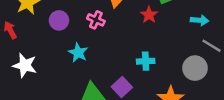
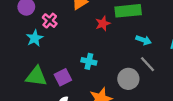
pink cross: (96, 20) -> (50, 21), moved

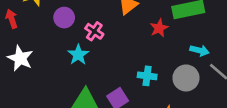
cyan arrow: (144, 40) -> (200, 50), moved
gray circle: (128, 79) -> (186, 78), moved

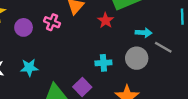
pink cross: (94, 31) -> (52, 22), moved
cyan star: (78, 55) -> (29, 68), moved, turned -30

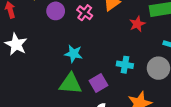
cyan star: (29, 68) -> (73, 54), moved

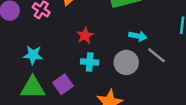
red star: (137, 24) -> (85, 35), moved

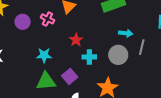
red star: (85, 35) -> (76, 40), moved
gray line: (157, 55) -> (142, 47), turned 70

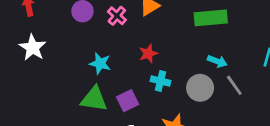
gray line: (142, 47) -> (234, 85), turned -63

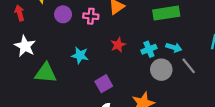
pink cross: (117, 16) -> (91, 16), turned -32
cyan cross: (160, 81) -> (149, 49), moved, turned -32
green triangle: (94, 99) -> (46, 73), moved

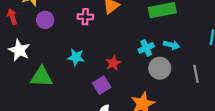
purple circle: (63, 14) -> (45, 20), moved
red star: (118, 45) -> (113, 63), moved
gray line: (189, 66) -> (196, 74), moved, turned 30

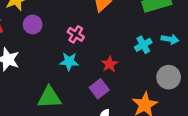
pink cross: (85, 17) -> (76, 34), moved, turned 35
gray circle: (160, 68) -> (169, 77), moved
green triangle: (42, 77) -> (49, 97), moved

